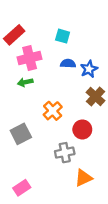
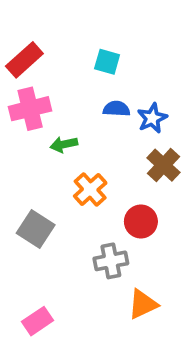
pink cross: (30, 58) -> (30, 109), moved
green arrow: (25, 82) -> (64, 144), moved
gray square: (21, 134) -> (36, 229), turned -30

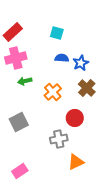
green arrow: (64, 144) -> (25, 81), moved
orange cross: (90, 190) -> (53, 92), moved
gray square: (36, 229) -> (19, 122), turned 30

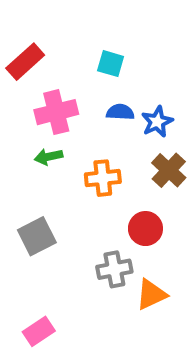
pink cross: (16, 58) -> (56, 112), moved
orange cross: (53, 92) -> (103, 178), turned 36
orange triangle: (76, 162) -> (151, 295), moved

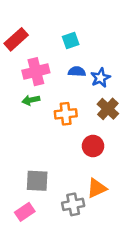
cyan square: (111, 64) -> (71, 41), turned -35
gray square: (37, 236) -> (37, 181), moved, turned 30
gray cross: (114, 269) -> (73, 204), moved

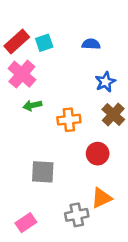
cyan square: (71, 41) -> (44, 43), moved
pink cross: (36, 72) -> (22, 74), moved, turned -35
blue semicircle: (77, 72) -> (91, 44), moved
gray square: (37, 181) -> (43, 172), moved

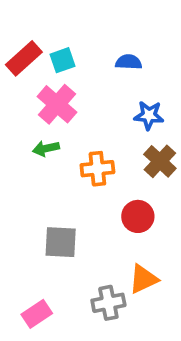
pink cross: (22, 74) -> (57, 104), moved
blue star: (105, 82) -> (149, 115), turned 30

